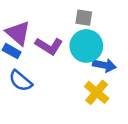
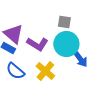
blue arrow: (104, 65) -> (80, 59), turned 42
yellow cross: (97, 92) -> (45, 71), moved

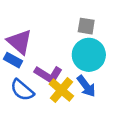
purple L-shape: (37, 44) -> (48, 74), moved
blue arrow: (80, 59) -> (86, 86), moved

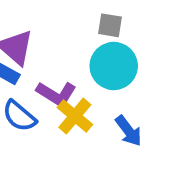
blue arrow: (86, 86) -> (129, 131), moved

